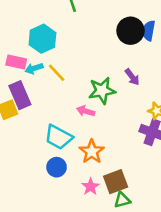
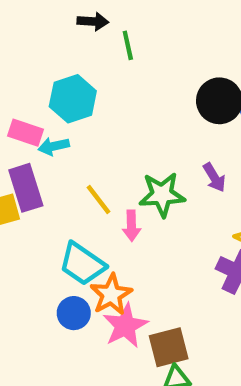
yellow line: (57, 73) -> (98, 200), moved
pink arrow: (86, 111) -> (131, 226), turned -114
orange star: (92, 152) -> (111, 294), moved
pink star: (90, 187) -> (125, 326), moved, size x1.5

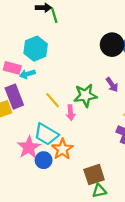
green line: (128, 45) -> (54, 15), moved
pink star: (125, 326) -> (29, 147), moved

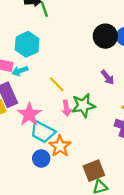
green star: (85, 95) -> (83, 105), moved
yellow line: (53, 100) -> (57, 84), moved
pink star: (29, 147) -> (29, 114), moved

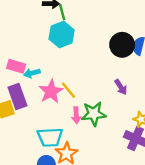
cyan hexagon: (27, 44) -> (62, 34), moved
pink star: (29, 114) -> (51, 91), moved
cyan trapezoid: (43, 132) -> (50, 137), turned -35

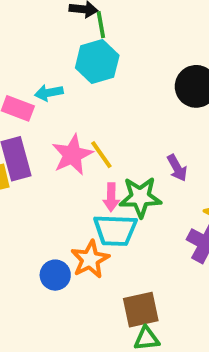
cyan arrow: (32, 73) -> (49, 93), moved
purple arrow: (121, 87) -> (177, 168), moved
cyan trapezoid: (50, 137) -> (115, 230), moved

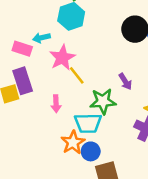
pink star: (72, 155) -> (62, 58), moved
pink arrow: (111, 197) -> (56, 104), moved
blue circle: (55, 275) -> (91, 151), moved

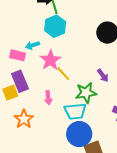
orange star: (73, 142) -> (24, 119), moved
blue circle: (91, 151) -> (79, 134), size x1.6

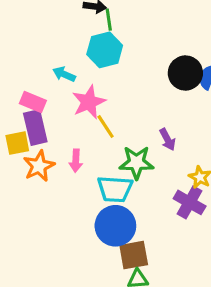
cyan arrow: (32, 45) -> (64, 74), turned 32
pink rectangle: (18, 55) -> (33, 102), moved
orange star: (24, 119) -> (39, 166), moved

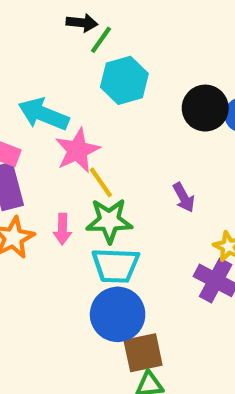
green line: (109, 20) -> (101, 40), turned 45
cyan hexagon: (105, 50) -> (124, 80), moved
cyan arrow: (64, 74) -> (43, 114), size x1.6
green star: (136, 163) -> (109, 221), moved

